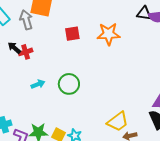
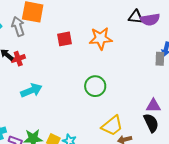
cyan arrow: (38, 84) -> (31, 90), size x1.5
green circle: (69, 84) -> (95, 86), moved

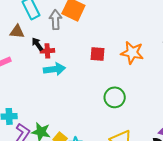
red square: (64, 39) -> (97, 54), moved
cyan arrow: (31, 90) -> (54, 69), moved

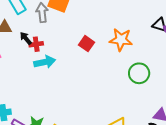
red square: (97, 54) -> (86, 44), turned 35
green circle: (115, 97) -> (139, 73), moved

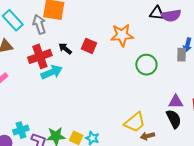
black arrow: (26, 38) -> (65, 49), moved
red cross: (36, 44) -> (40, 56), size x1.6

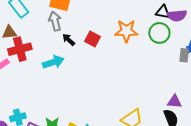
gray arrow: (39, 24) -> (55, 21), moved
red cross: (40, 56) -> (20, 49), moved
green circle: (146, 65) -> (159, 33), moved

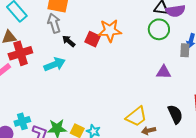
orange star: (126, 31) -> (110, 31), moved
purple triangle: (174, 102) -> (164, 72), moved

